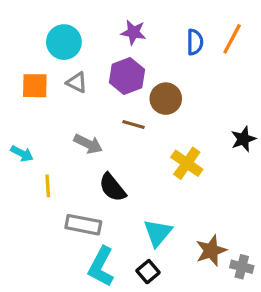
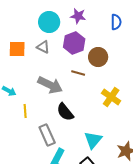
cyan circle: (64, 42) -> (49, 22), moved
gray arrow: (88, 144) -> (50, 85), size x1.4
gray rectangle: (83, 225) -> (47, 135), turned 55

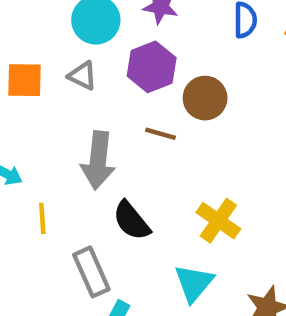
gray arrow: (50, 85) -> (98, 160), turned 70
yellow cross: (111, 97) -> (218, 221), moved

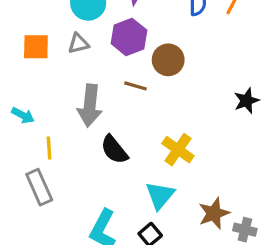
gray triangle: (82, 76) -> (78, 43), turned -40
gray rectangle: (91, 272) -> (39, 187), moved

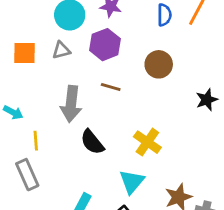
brown circle: (168, 60) -> (159, 64), moved

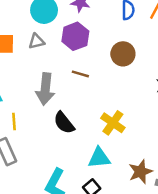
cyan triangle: (132, 182) -> (99, 158), turned 45

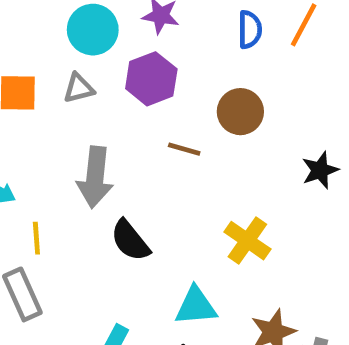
brown line: (80, 74) -> (184, 149), moved
yellow cross: (113, 123) -> (247, 241), moved

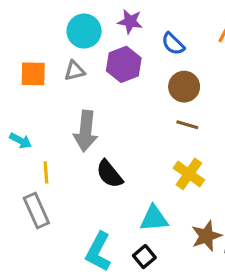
blue semicircle: (250, 30) -> (173, 44), moved, turned 135
brown line: (184, 149) -> (187, 125), moved

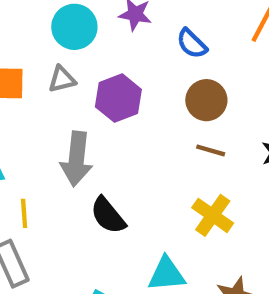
purple hexagon: (124, 64) -> (118, 98), moved

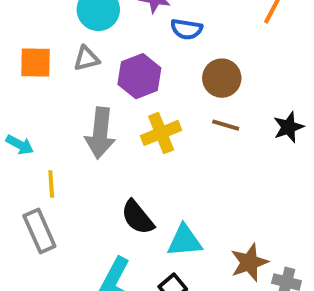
blue semicircle: (192, 44) -> (187, 29), moved, turned -36
black semicircle: (108, 215) -> (137, 217), moved
yellow cross: (213, 215) -> (161, 133), moved, turned 33

